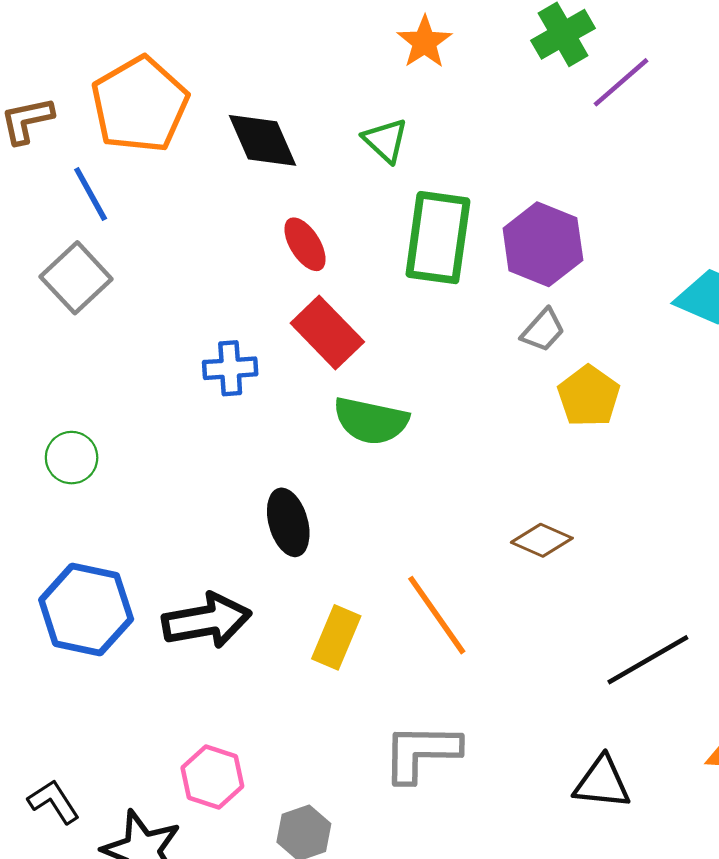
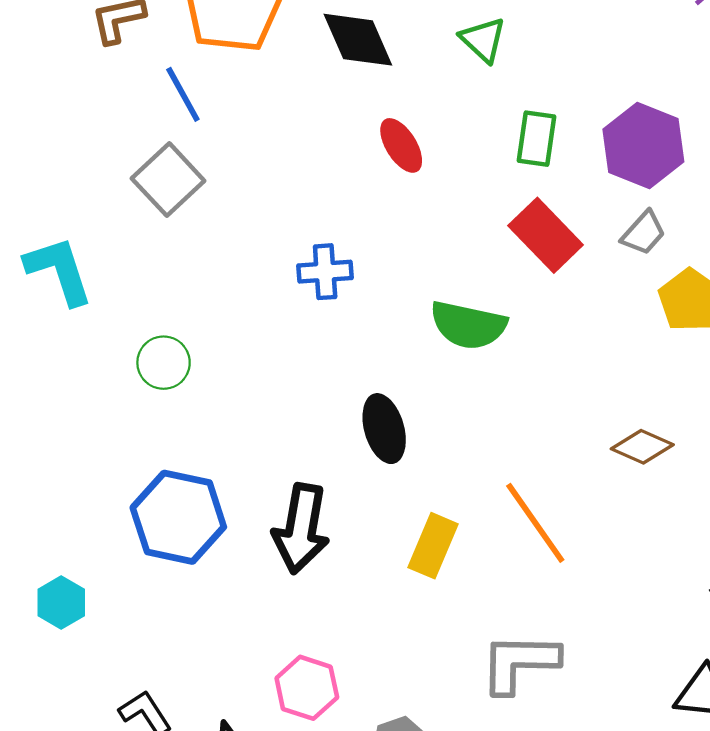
green rectangle: (438, 238) -> (536, 139), size x0.6
red rectangle: (327, 332) -> (546, 235), moved
black arrow: (207, 621) -> (301, 529), turned 110

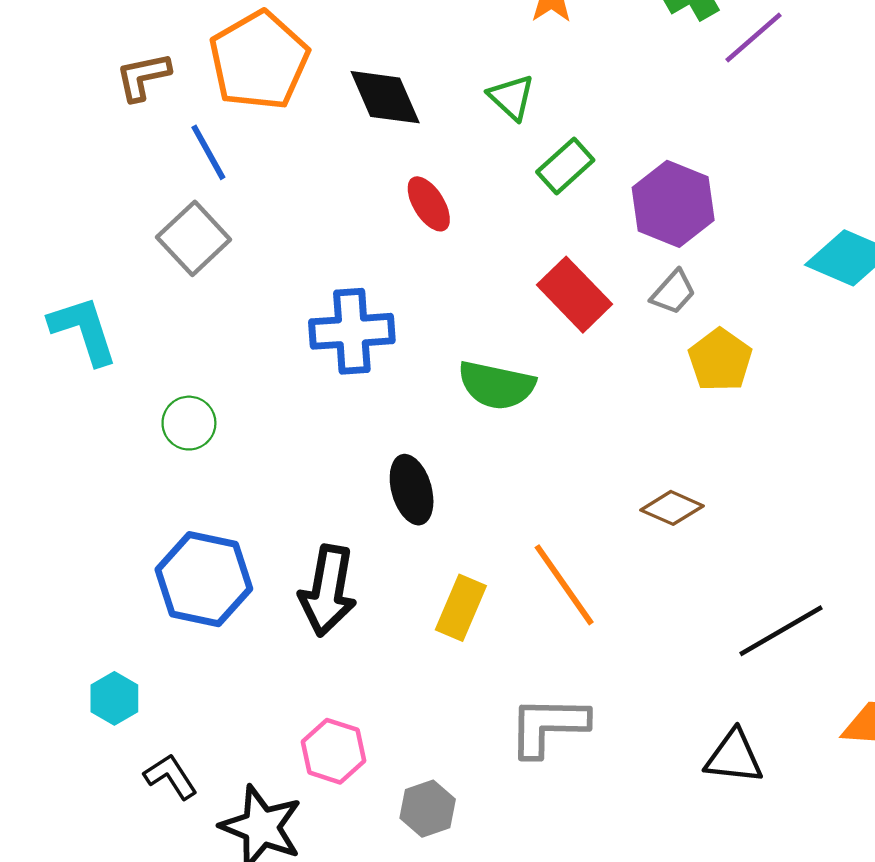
green rectangle: (536, 139) -> (565, 166), moved, turned 40
blue cross: (325, 272) -> (352, 331), size x1.5
cyan hexagon: (61, 603) -> (114, 698), moved

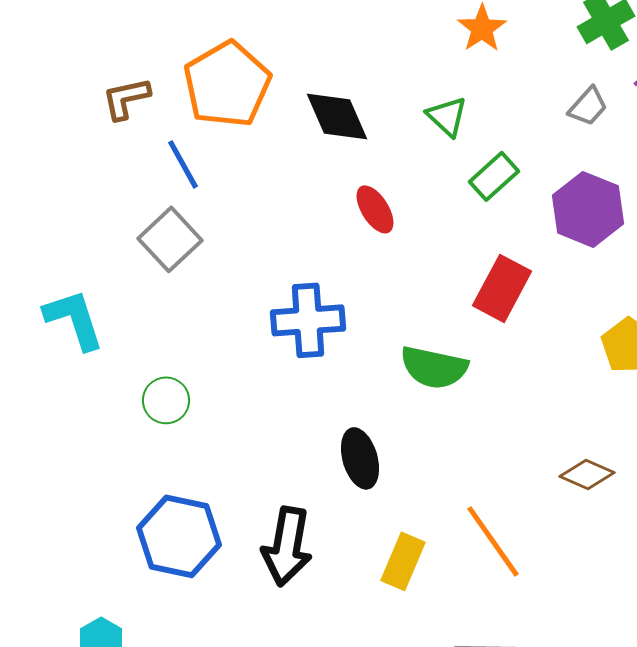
gray trapezoid: (673, 292) -> (588, 106), moved
red rectangle: (574, 295) -> (502, 288), turned 72

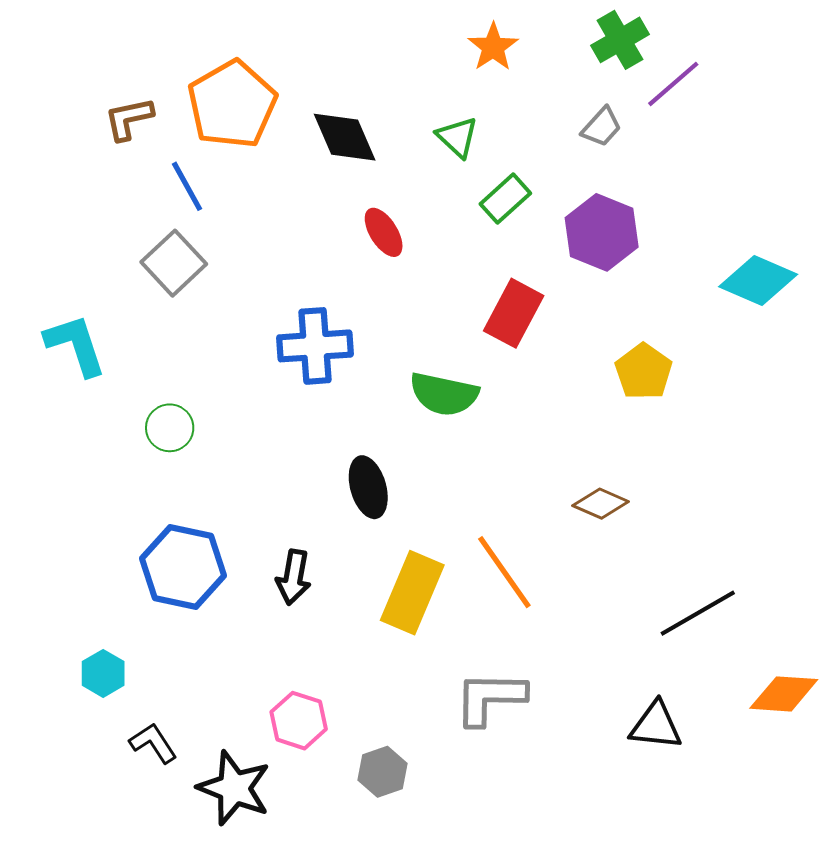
black arrow: (287, 546) -> (294, 577), size x0.7
yellow rectangle: (403, 561) -> (412, 593), size x1.4

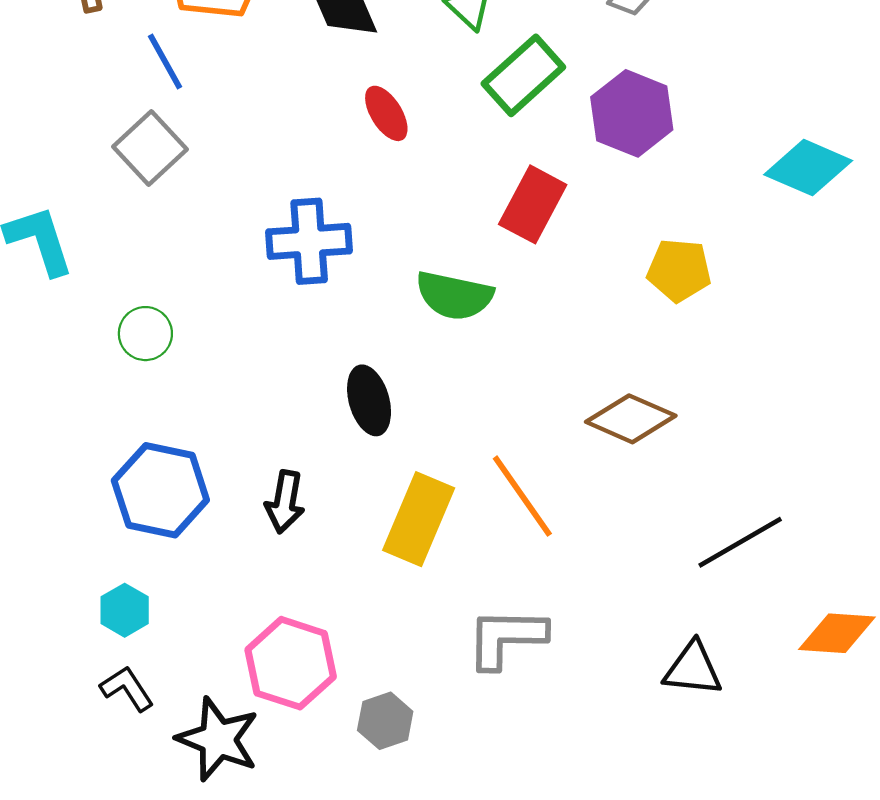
green rectangle: (505, 199) -> (523, 75), size x1.4
yellow pentagon: (644, 372) -> (679, 270), turned -30
brown diamond: (601, 504) -> (631, 419), size x1.4
cyan hexagon: (103, 673) -> (125, 610), moved
pink hexagon: (299, 721) -> (291, 663), size x1.4

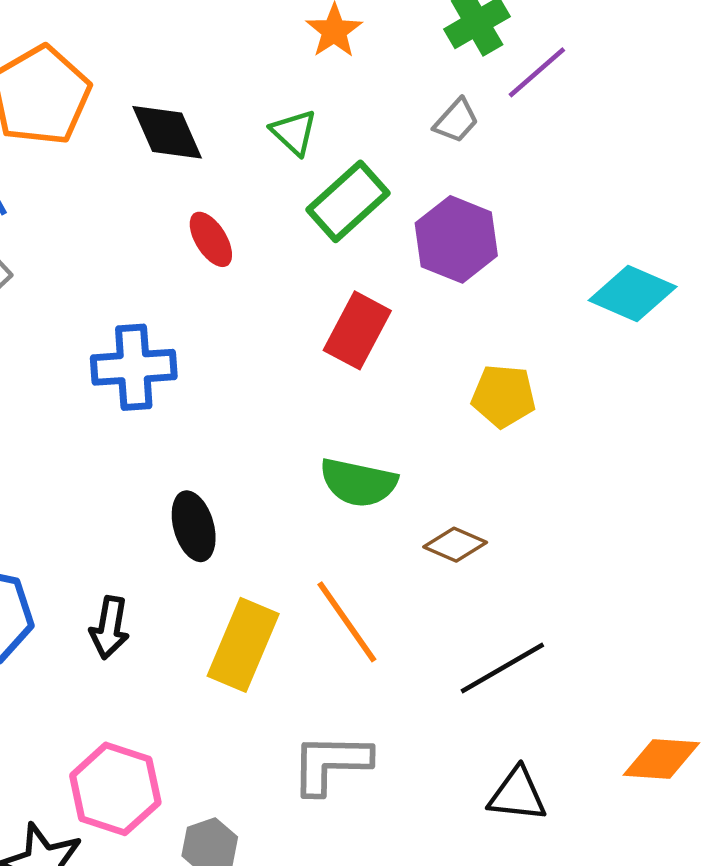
green semicircle: (454, 296) -> (358, 482), moved
brown diamond: (631, 419) -> (455, 545), size x0.7
black line: (740, 542) -> (502, 668), moved

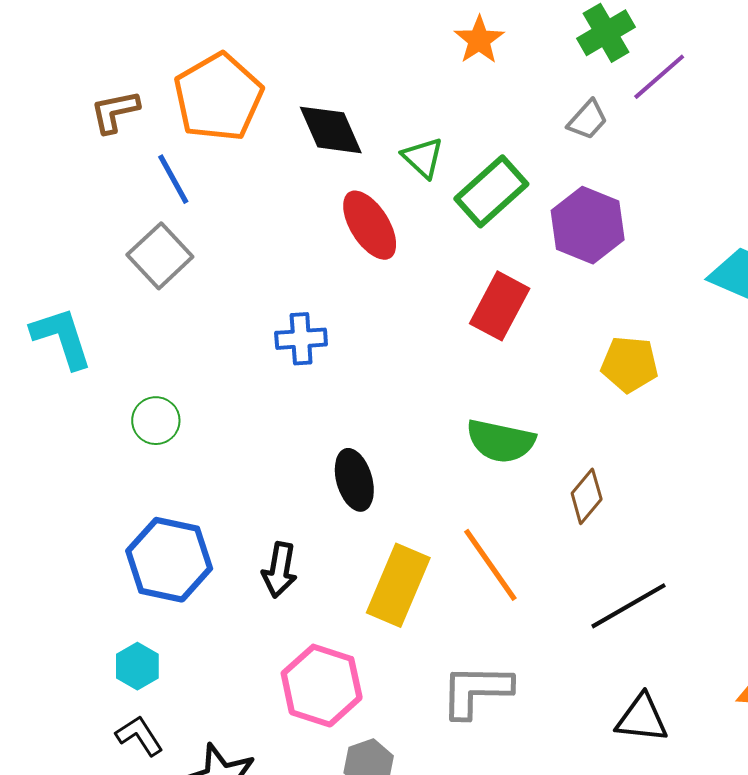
green triangle: (294, 132) -> (423, 158), moved
red ellipse: (211, 239) -> (370, 225), size x1.4
blue cross: (134, 367) -> (301, 339), size x0.7
brown diamond: (455, 545) -> (587, 496), turned -74
pink hexagon: (115, 789) -> (322, 686), moved

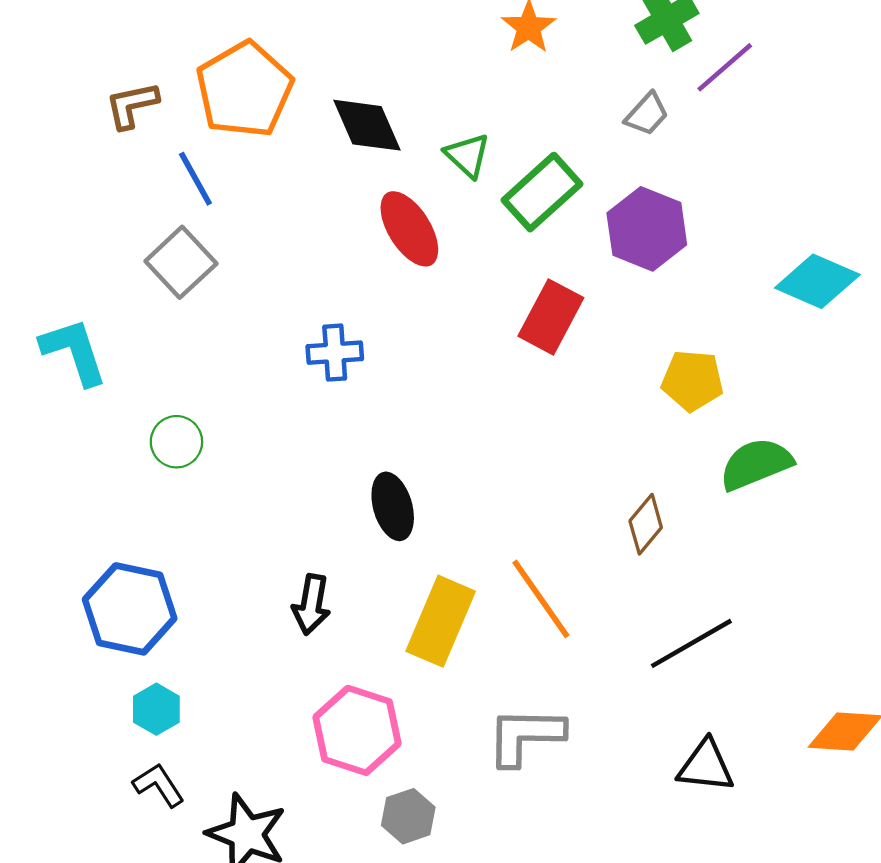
green semicircle: (501, 441) -> (756, 464), moved, turned 146
blue hexagon: (169, 560) -> (130, 609), moved

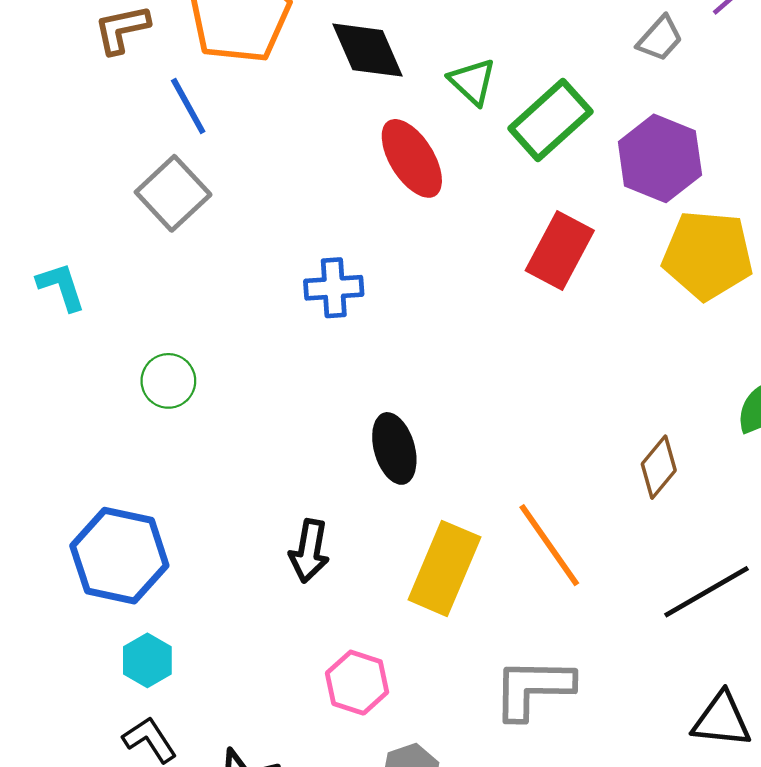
cyan L-shape: (74, 351) -> (61, 287), size x0.7
yellow pentagon: (692, 380) -> (708, 255), moved, size x1.4
pink hexagon: (357, 730) -> (357, 683), size x0.7

